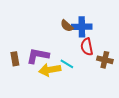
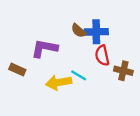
purple L-shape: (38, 56) -> (44, 48), moved
brown rectangle: (15, 59) -> (17, 70), turned -56

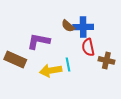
brown rectangle: (17, 70) -> (15, 59), size x1.5
cyan line: (79, 75) -> (68, 64), turned 48

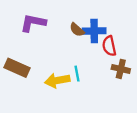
purple L-shape: (39, 41) -> (33, 23), moved
red semicircle: (88, 47) -> (109, 46), moved

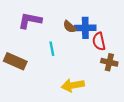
cyan line: (77, 74) -> (52, 49), moved
yellow arrow: (57, 80) -> (73, 85), moved

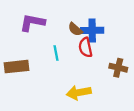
red semicircle: (99, 41) -> (85, 47), moved
brown rectangle: (15, 61) -> (17, 67), turned -30

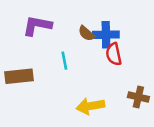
red semicircle: (85, 47) -> (114, 54), moved
brown cross: (118, 68) -> (138, 97), moved

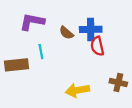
brown semicircle: (86, 33) -> (66, 33), moved
cyan line: (64, 61) -> (41, 52), moved

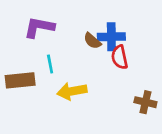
brown semicircle: (66, 33) -> (92, 41), moved
yellow arrow: (77, 90) -> (72, 91), moved

